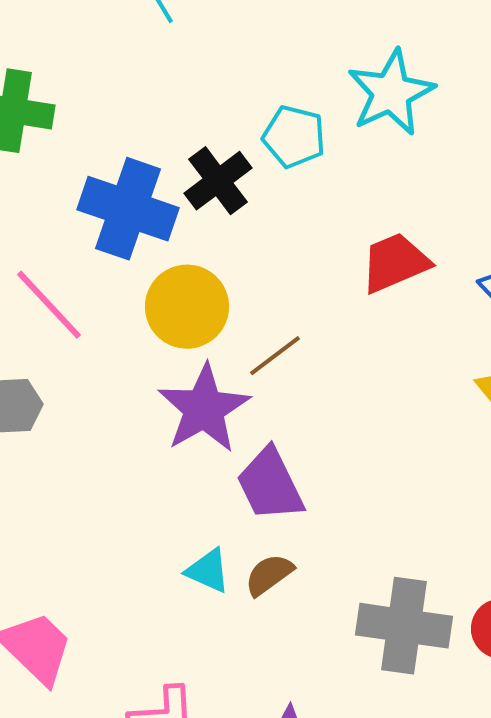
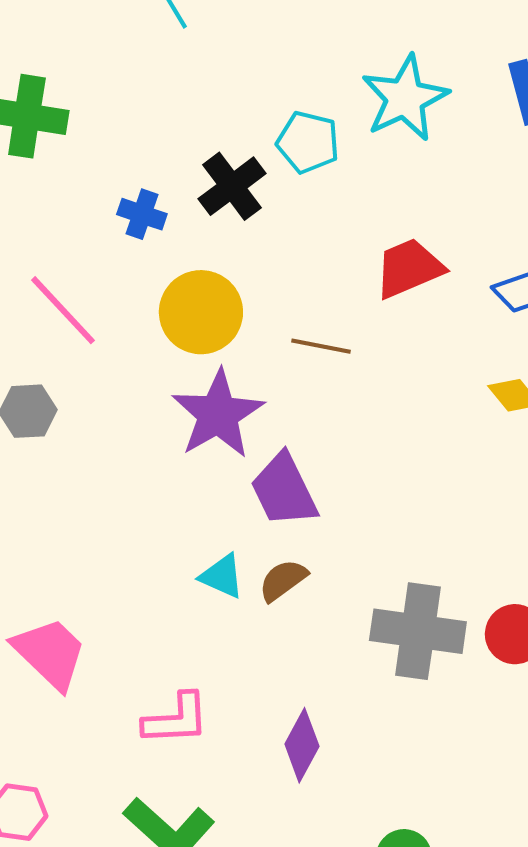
blue cross: (128, 209) -> (142, 214), size x0.5
brown line: (275, 356) -> (321, 346), moved, turned 48

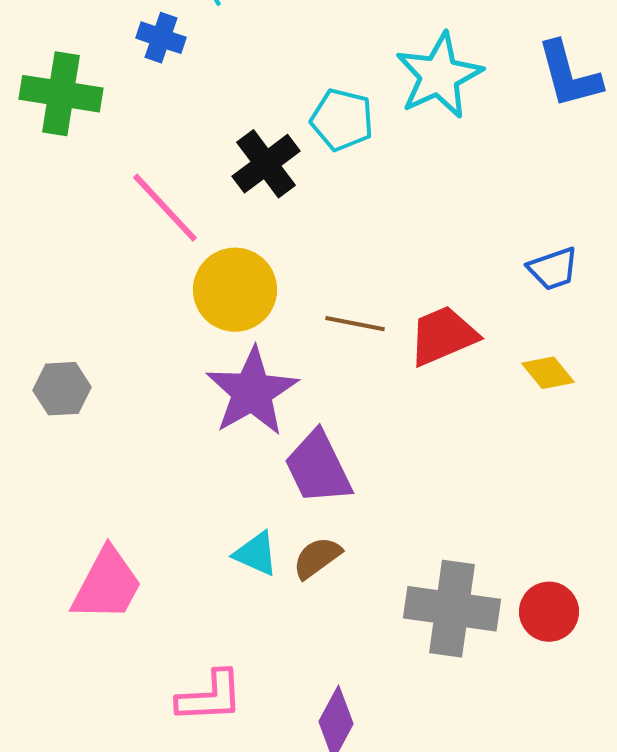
blue cross: (142, 214) -> (161, 38), moved
red trapezoid: (409, 268) -> (443, 336), moved
pink line: (63, 310) -> (165, 208), moved
pink trapezoid: (50, 653) -> (107, 585), moved, turned 74

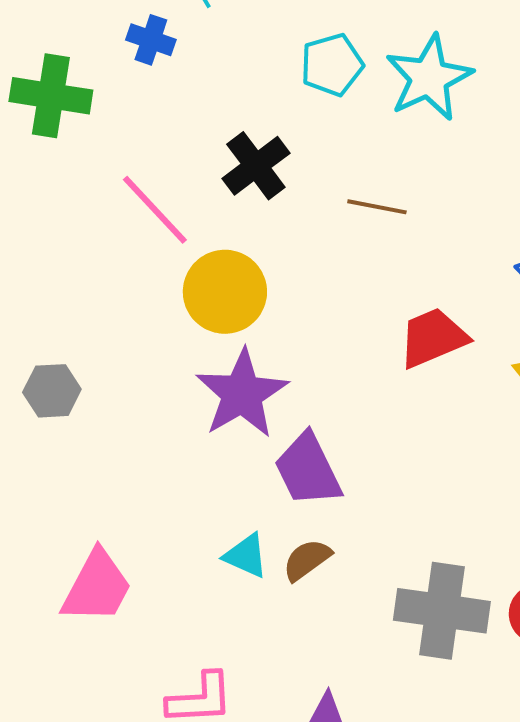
cyan pentagon: (342, 120) -> (332, 65), moved, turned -30
brown line: (355, 324) -> (377, 207), moved

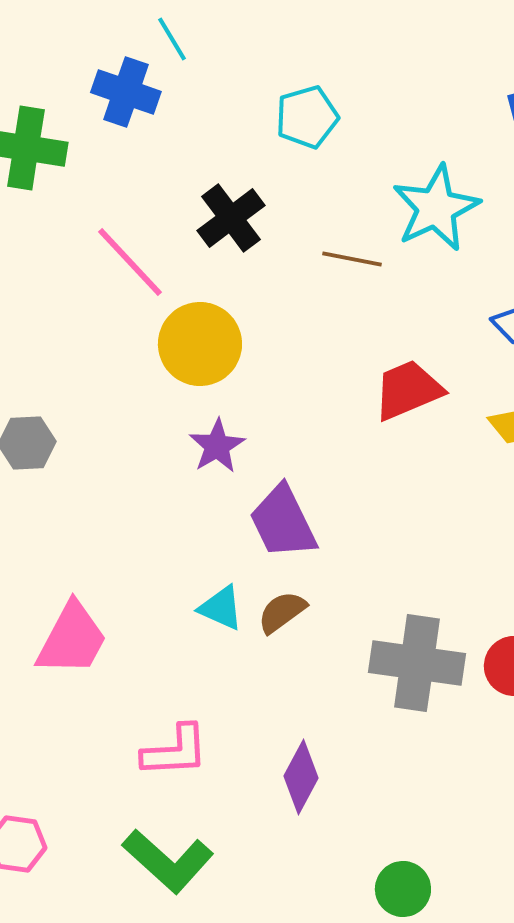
blue cross: (151, 40) -> (126, 92), size x1.4
cyan star: (429, 78) -> (436, 208), moved
purple star: (242, 394) -> (217, 446), size x0.6

